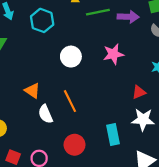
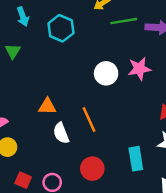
white circle: (71, 57) -> (106, 73), moved
orange triangle: (32, 91) -> (47, 106), turned -35

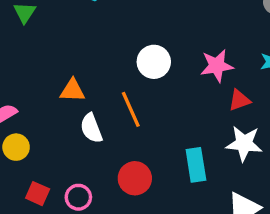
pink star: (139, 69) -> (217, 66), moved
white circle: (106, 73) -> (154, 62), moved

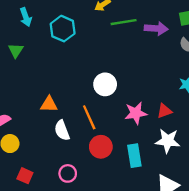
pink star: (217, 66) -> (136, 113), moved
red circle: (135, 178) -> (101, 147), moved
pink circle: (78, 197) -> (68, 173), moved

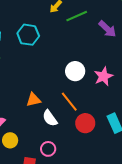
purple arrow: (156, 28) -> (107, 29), moved, turned 54
pink star: (136, 113) -> (103, 76), moved
pink circle: (68, 173) -> (48, 149), moved

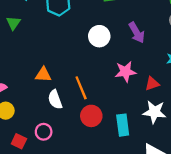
purple arrow: (107, 29) -> (137, 33), moved
white circle: (75, 71) -> (99, 36), moved

